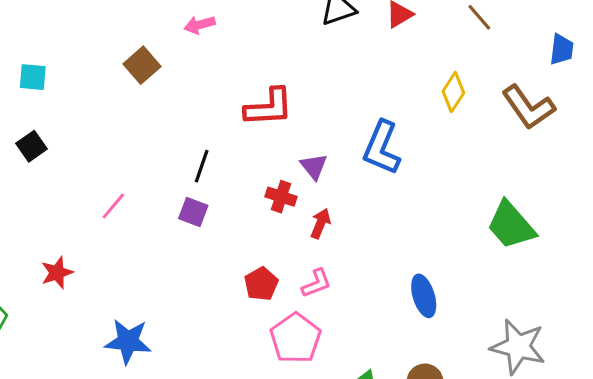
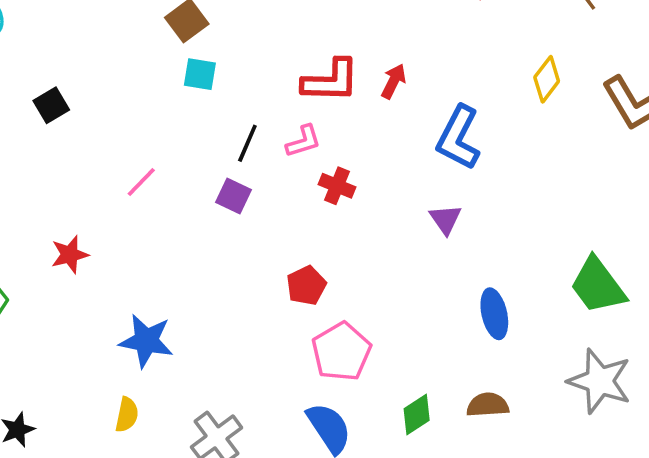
cyan square: (33, 77) -> (200, 74), moved
purple triangle: (314, 166) -> (446, 219), moved
red arrow: (321, 223) -> (394, 81), moved
green trapezoid: (511, 225) -> (598, 286), moved
pink L-shape: (316, 283) -> (303, 141), moved

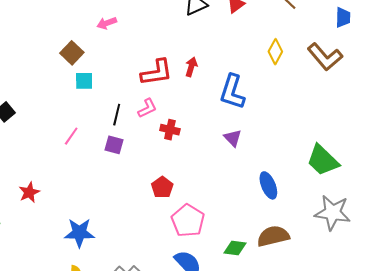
pink line: (141, 182) -> (71, 136), moved
brown semicircle: (488, 405) -> (273, 236), size x1.4
green diamond: (417, 414) -> (235, 248), turned 50

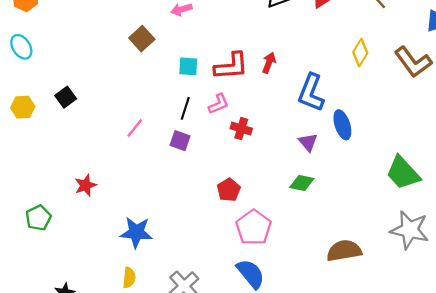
cyan square: (84, 81) -> (188, 66), moved
blue ellipse: (268, 185) -> (342, 125), moved
green diamond: (235, 248) -> (302, 183), moved

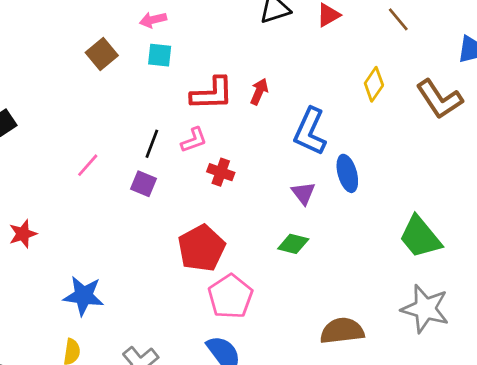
cyan square: (188, 66) -> (160, 55), moved
red pentagon: (229, 190) -> (201, 248), size x1.6

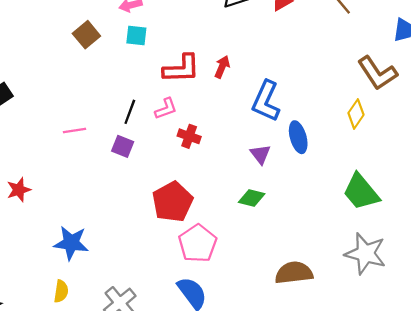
yellow diamond: (374, 84) -> (356, 114), moved
pink line: (88, 165) -> (74, 131), turned 40

